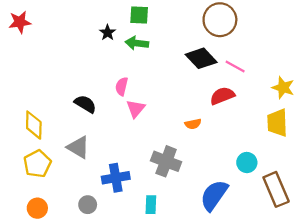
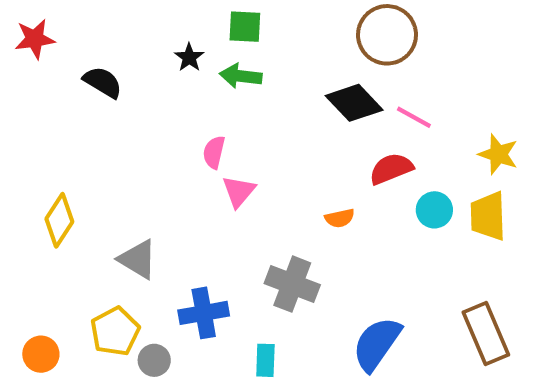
black semicircle: (85, 104) -> (103, 82), moved
yellow diamond: (34, 125) -> (59, 220), turned 32
cyan circle: (247, 163) -> (434, 210), moved
yellow pentagon: (37, 164) -> (115, 331), moved
orange circle: (37, 208) -> (41, 354), moved

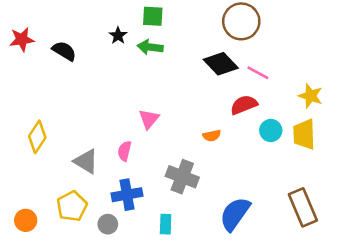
red star: (35, 39) -> (22, 39), moved
pink semicircle: (214, 152) -> (124, 151), moved
gray circle: (154, 360) -> (108, 224), moved

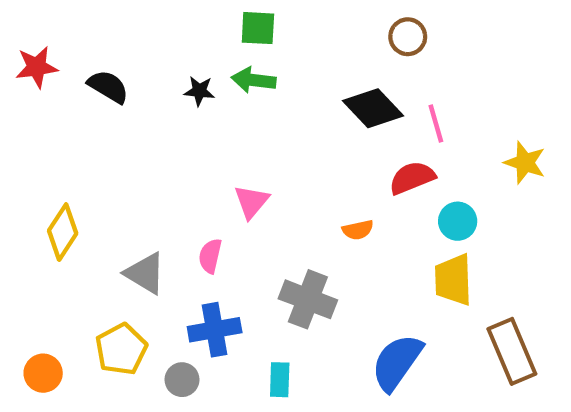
brown circle: (241, 21) -> (408, 37), size x0.6
black star: (118, 36) -> (199, 91), moved, turned -30
pink line: (258, 73) -> (436, 124), turned 45
yellow trapezoid: (304, 134) -> (453, 280), moved

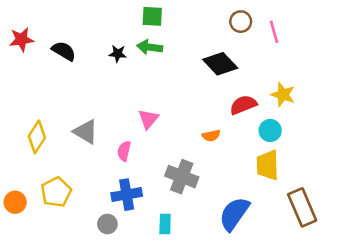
pink line: (436, 124) -> (274, 32), moved
yellow star: (525, 163) -> (283, 95), moved
gray triangle: (145, 273) -> (86, 132), moved
yellow pentagon: (121, 349) -> (56, 192), moved
orange circle: (43, 373) -> (15, 202), moved

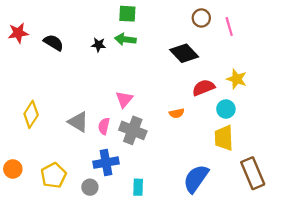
gray triangle: (86, 132) -> (78, 122), moved
gray cross: (182, 177) -> (133, 130), moved
yellow pentagon: (56, 192) -> (54, 175), moved

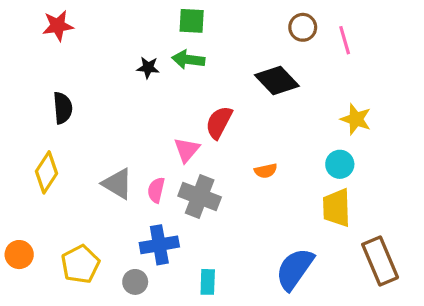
red star: (18, 33) -> (58, 26), moved
black semicircle: (54, 43) -> (63, 108), moved, turned 54
red semicircle: (203, 88) -> (219, 122), moved, turned -40

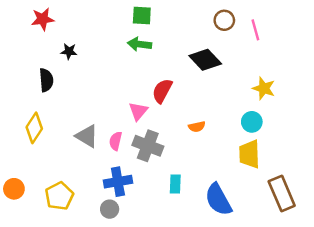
black star: (148, 68) -> (69, 51), moved
blue semicircle: (295, 269) -> (218, 200), turned -64
gray circle: (135, 282) -> (110, 209), moved
cyan rectangle: (208, 282) -> (175, 184), moved

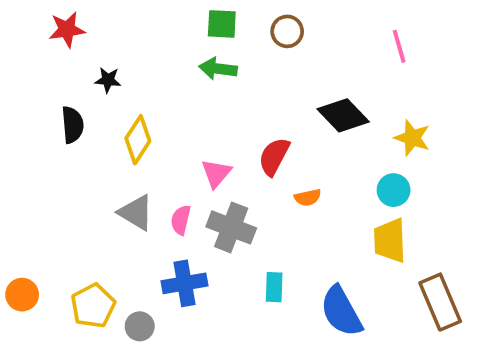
brown circle: (224, 20) -> (287, 31), moved
black diamond: (205, 60) -> (343, 115), moved
red semicircle: (162, 91) -> (274, 156), moved
yellow diamond: (34, 128) -> (138, 140), moved
gray circle: (110, 209) -> (140, 326), moved

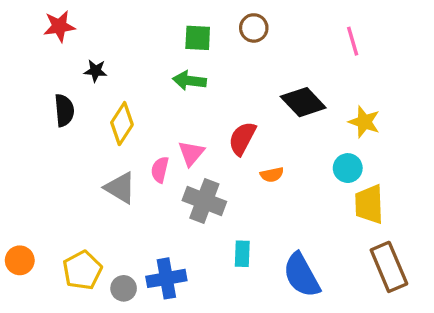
green square: (222, 24) -> (198, 38), moved
green arrow: (218, 69) -> (189, 81), moved
pink semicircle: (181, 220) -> (160, 170), moved
yellow trapezoid: (390, 240) -> (369, 204), moved
blue cross: (184, 283) -> (166, 278), moved

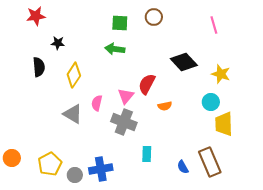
pink triangle: (191, 153) -> (126, 96), moved
brown rectangle: (389, 267) -> (210, 162), moved
blue semicircle: (302, 275) -> (183, 167), size x0.5

